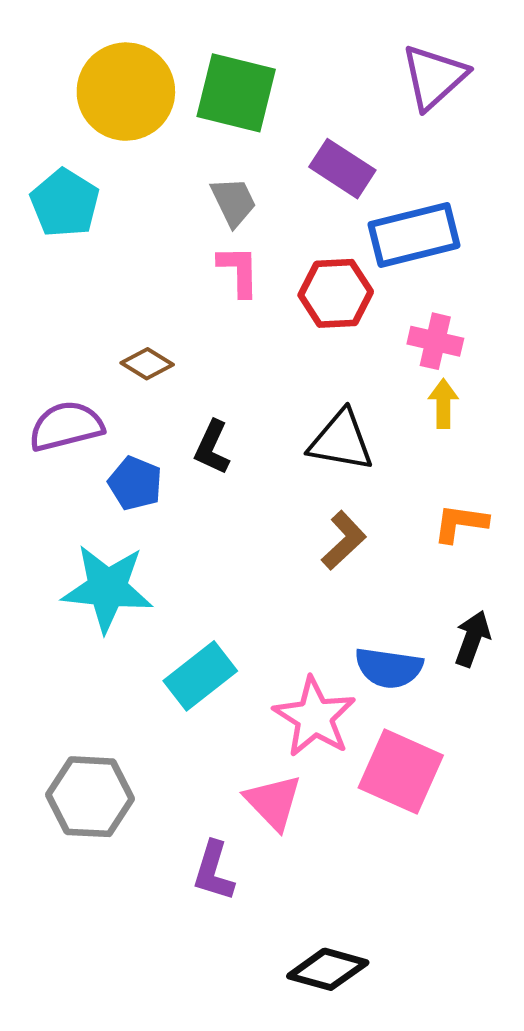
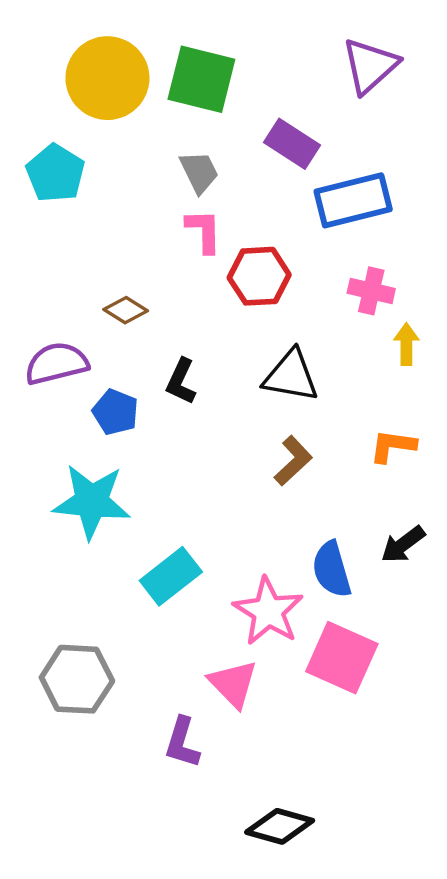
red hexagon: (336, 293) -> (259, 276), moved
yellow arrow: (443, 404) -> (406, 344), moved
black arrow: (472, 639) -> (403, 544), turned -147
blue semicircle: (389, 668) -> (332, 569), turned 66

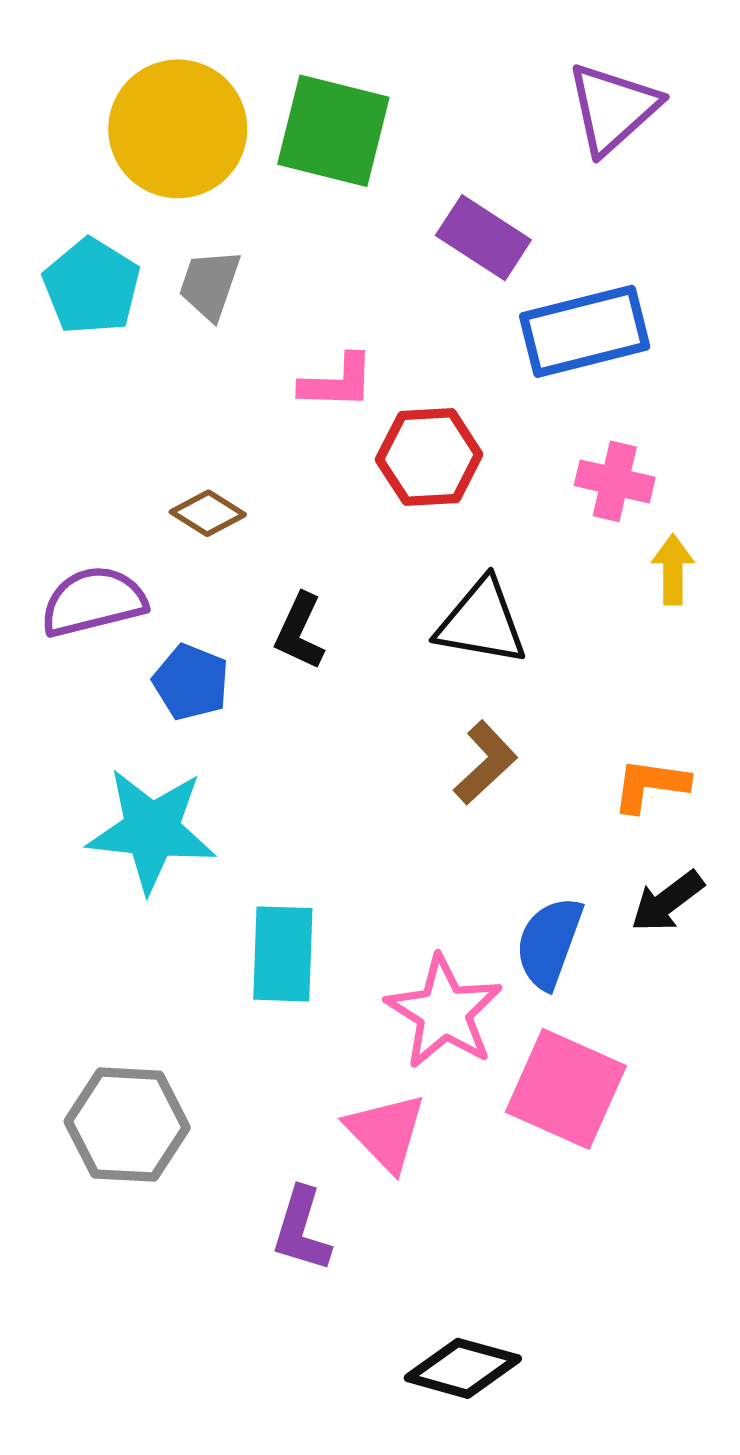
gray trapezoid: (199, 172) -> (210, 285), moved, turned -135
pink L-shape: (204, 231) -> (337, 382), turned 93
orange L-shape: (393, 446) -> (650, 785), moved
blue semicircle: (332, 569) -> (549, 943), turned 36
cyan rectangle: (171, 576) -> (283, 954), turned -50

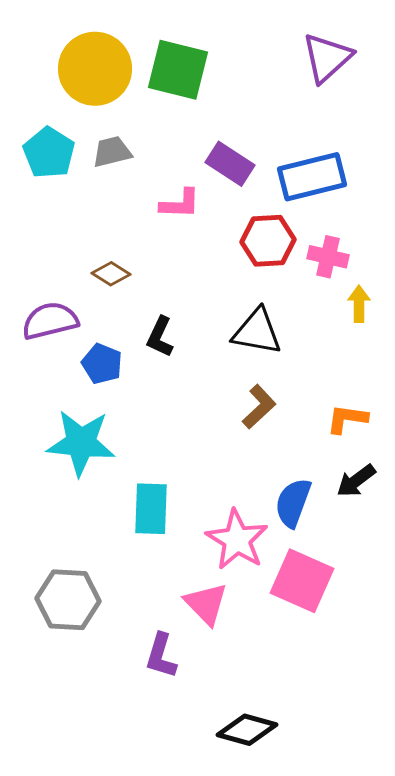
purple rectangle: (483, 238) -> (230, 164), moved
gray trapezoid: (210, 285) -> (112, 152), turned 57
red hexagon: (429, 457) -> (268, 241), moved

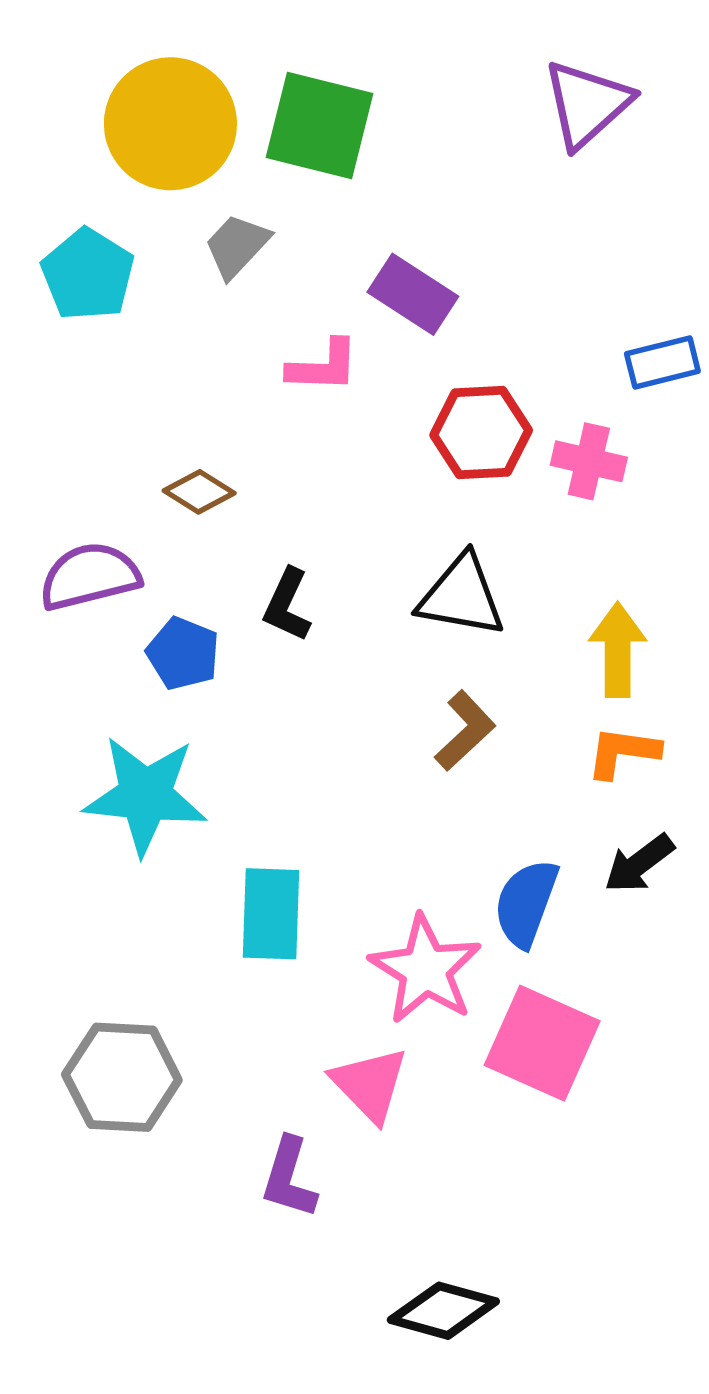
gray trapezoid: (112, 152) -> (237, 246), moved, turned -33
blue rectangle: (312, 177) -> (662, 363), moved, size x0.6
yellow arrow: (359, 304) -> (618, 650), moved, size x1.4

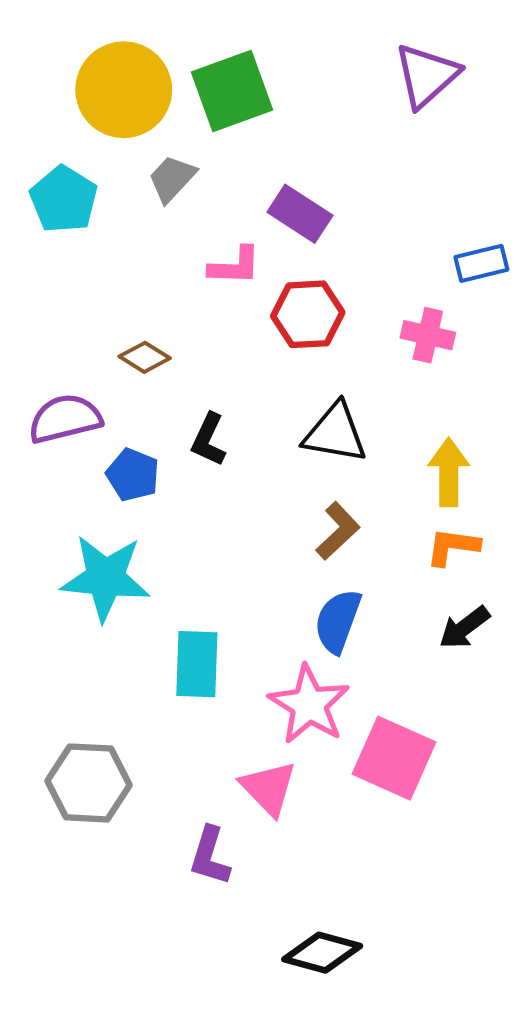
green square: (319, 126) -> (232, 91), turned -34
red hexagon: (481, 433) -> (308, 314), moved
blue semicircle: (526, 903) -> (338, 621), moved

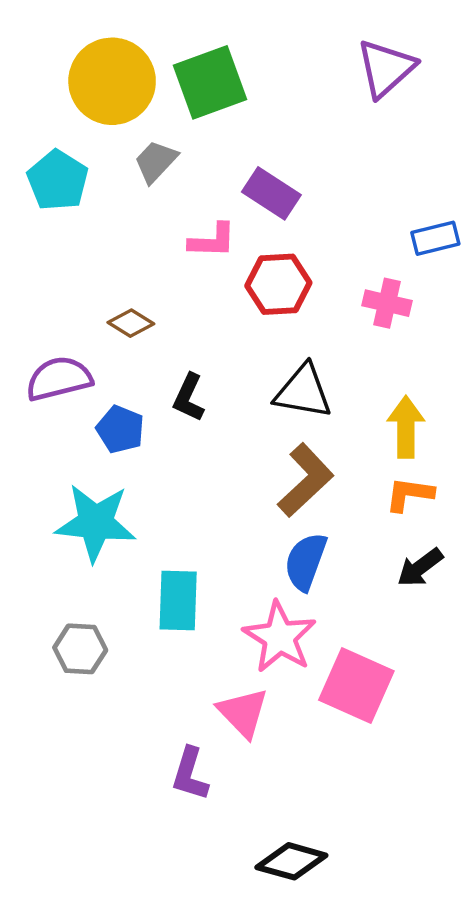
brown L-shape: (338, 531) -> (306, 480), size x1.4
gray hexagon: (88, 783) -> (80, 649), moved, size x0.7

